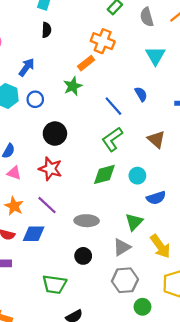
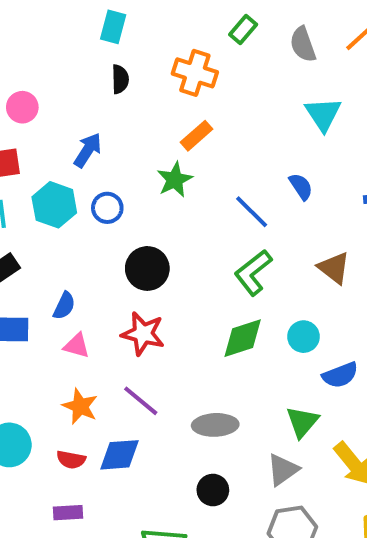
orange cross: (103, 41) -> (195, 73), moved

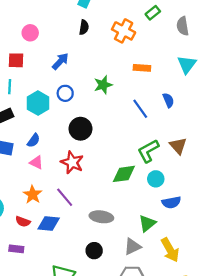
orange rectangle: (197, 136) -> (142, 68), moved, turned 35
cyan hexagon: (54, 205) -> (38, 103), moved
green L-shape: (253, 273) -> (148, 151), moved

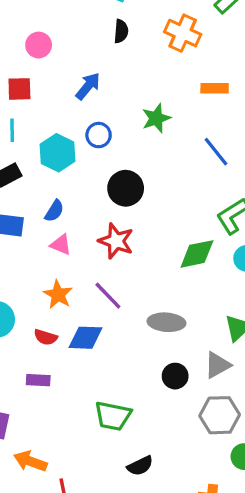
black circle: (94, 251) -> (175, 376), moved

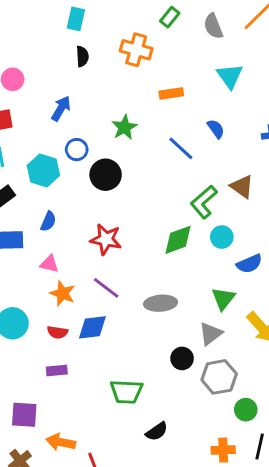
black circle: (126, 188) -> (106, 175), moved
pink triangle: (61, 245) -> (49, 264), moved
black circle: (175, 376) -> (182, 358), moved

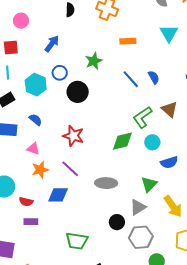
blue semicircle: (216, 129) -> (154, 77), moved
blue semicircle: (48, 221) -> (35, 120), turned -80
orange star: (63, 294) -> (40, 170), turned 30
red semicircle: (58, 332) -> (26, 202), moved

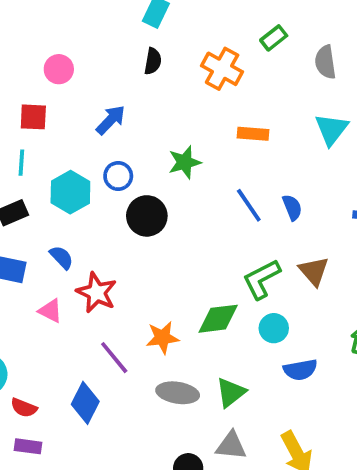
red star: (73, 136) -> (97, 293), moved
orange star: (40, 170) -> (162, 338), moved
green triangle: (149, 184) -> (231, 392), moved
blue diamond: (58, 195) -> (85, 403), turned -70
gray triangle: (138, 207) -> (231, 446), turned 30

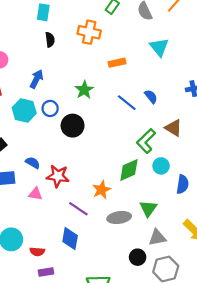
cyan hexagon: (70, 192) -> (24, 110), moved
blue semicircle: (300, 370) -> (183, 184), turned -54

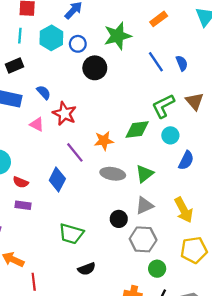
orange rectangle: (117, 63) -> (159, 19), turned -42
green star: (84, 90) -> (118, 36), size x1.4
gray triangle: (157, 238) -> (145, 206), turned -30

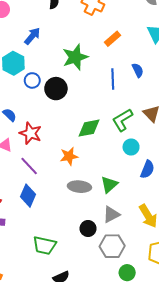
blue circle: (78, 44) -> (32, 80), moved
blue line: (156, 62) -> (113, 79), turned 36
blue semicircle: (182, 63) -> (138, 70), moved
green diamond: (137, 130) -> (89, 128), moved
purple line: (75, 152) -> (29, 166), moved

